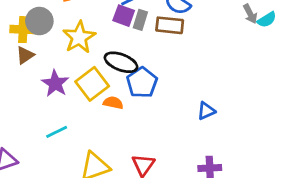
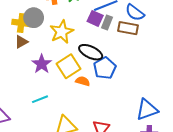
blue triangle: (206, 111) -> (147, 110), moved, size x1.6

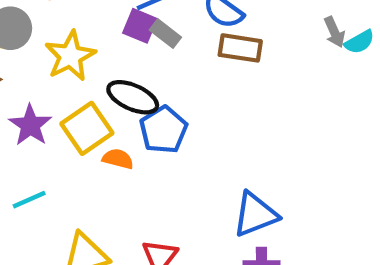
gray rectangle: (107, 23) -> (165, 34), turned -72
brown rectangle: (128, 28) -> (240, 48), moved

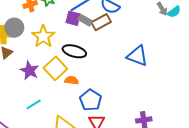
brown rectangle: (240, 48) -> (101, 22), moved, turned -30
blue pentagon: (163, 130) -> (91, 100), moved
blue triangle: (255, 214) -> (137, 56), moved, turned 50

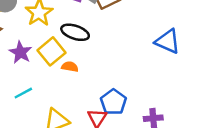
blue triangle: (137, 56) -> (168, 41), moved
blue pentagon: (91, 100) -> (113, 102), moved

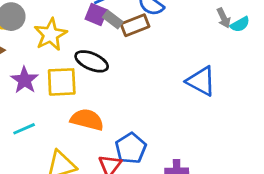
yellow square: (51, 51) -> (62, 82), turned 32
orange semicircle: (70, 67) -> (87, 120), moved, size x1.6

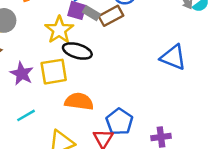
yellow star: (51, 35) -> (59, 30), moved

